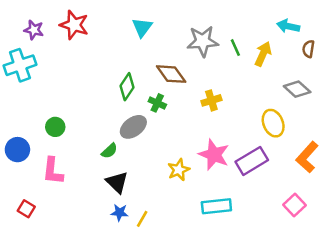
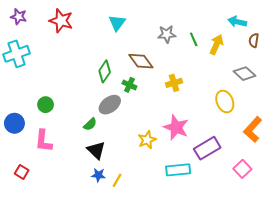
purple star: (34, 30) -> (19, 17), moved
gray star: (203, 41) -> (167, 34), size x0.7
purple rectangle: (252, 161) -> (207, 148), moved

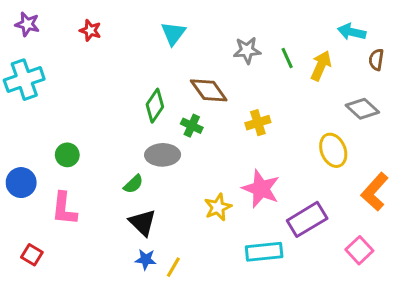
red star: (61, 21) -> (90, 30), size x0.6
gray ellipse: (110, 105) -> (163, 155), turned 35

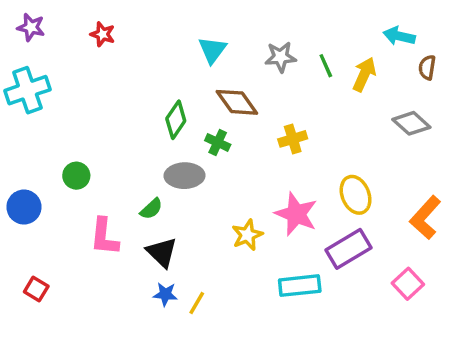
cyan triangle: (173, 33) -> (212, 50), moved
yellow ellipse: (333, 150) -> (356, 195), moved
pink L-shape: (64, 209) -> (104, 237), moved

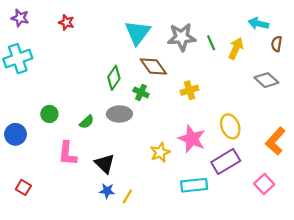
cyan triangle: (212, 50) -> (138, 33), size x1.4
gray star: (280, 57) -> (182, 37), size x1.4
green semicircle: (151, 209) -> (87, 122), moved

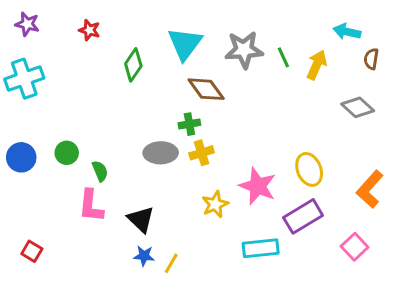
green diamond: (114, 78) -> (133, 65), moved
yellow cross: (190, 90) -> (202, 153), moved
green cross: (141, 92) -> (189, 124), turned -35
green semicircle: (87, 122) -> (100, 171), moved, turned -70
blue circle: (16, 134) -> (21, 157), moved

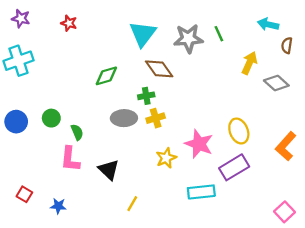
green line: (283, 57) -> (219, 34), moved
green diamond: (133, 65) -> (106, 76), moved, turned 40
yellow arrow: (317, 65) -> (249, 63), moved
pink square: (355, 247) -> (285, 212), moved
blue star: (144, 256) -> (58, 206), moved

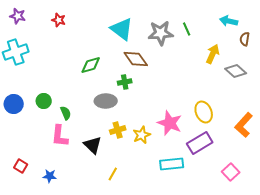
cyan triangle: (143, 34) -> (122, 29), turned -30
yellow cross: (156, 118) -> (118, 130), moved
pink square: (285, 212) -> (231, 172), moved

